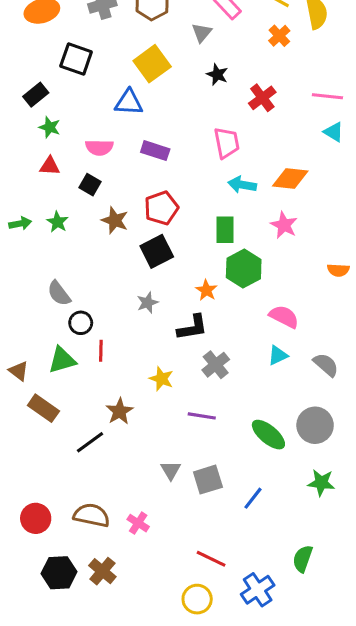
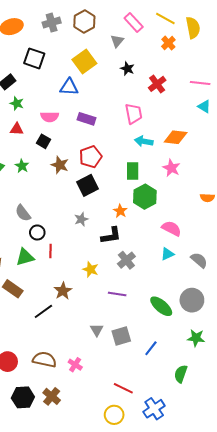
green semicircle: (303, 559) -> (181, 374), moved

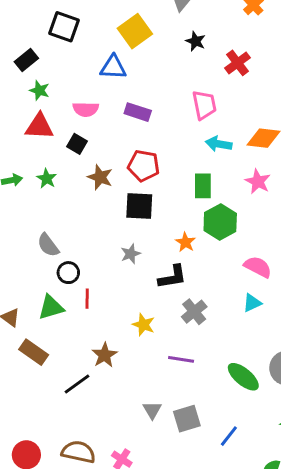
red triangle: (17, 129) -> (39, 127), size x1.5
red pentagon: (91, 157) -> (144, 166), turned 30
black square: (87, 185) -> (139, 206), turned 30

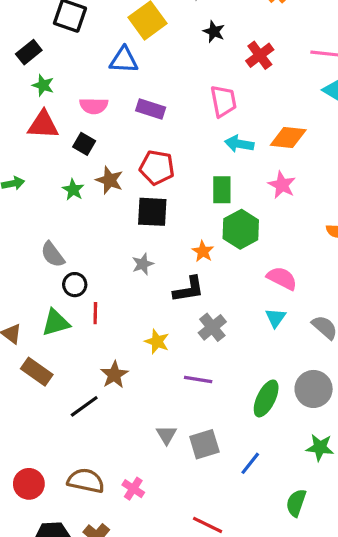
green star: (47, 179) -> (73, 190), moved
cyan triangle: (252, 303) -> (276, 318), turned -30
green ellipse: (243, 377) -> (266, 398), turned 76

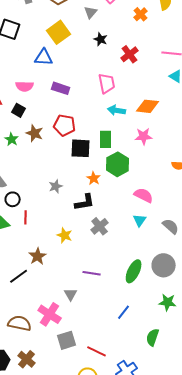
pink star: (282, 185) -> (144, 136), turned -30
black square: (152, 212) -> (81, 148), moved
purple line: (198, 379) -> (92, 273), moved
gray square: (204, 444) -> (67, 340), moved
pink cross: (133, 489) -> (50, 314), moved, size x1.6

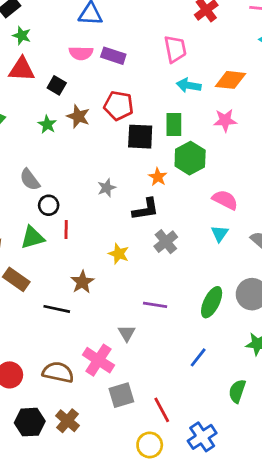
pink semicircle: (25, 86) -> (81, 53), moved
black line: (19, 276) -> (57, 309), turned 48
red line: (97, 351) -> (162, 410), turned 36

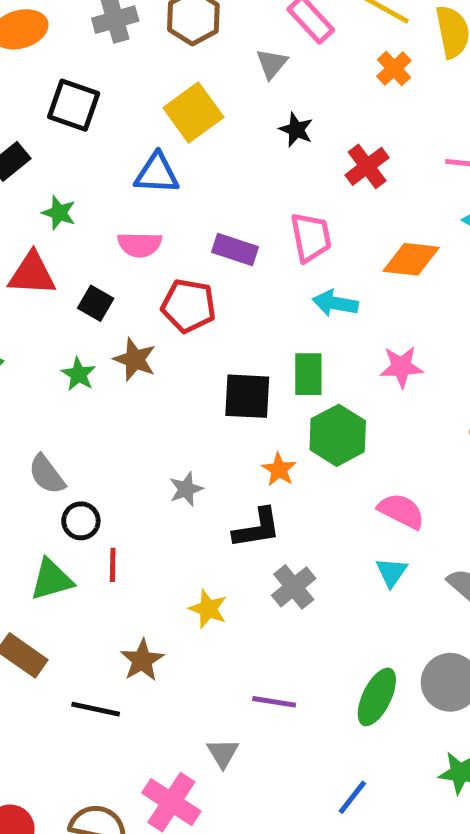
green star: (22, 36) -> (59, 213), moved
purple rectangle: (113, 56) -> (235, 249), moved
orange diamond: (230, 80) -> (411, 259), moved
red pentagon: (119, 106) -> (189, 306), moved

